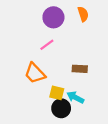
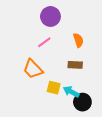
orange semicircle: (83, 14) -> (78, 40), moved
black circle: (61, 108) -> (82, 102), moved

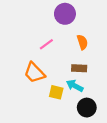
purple circle: (50, 16) -> (65, 14), moved
cyan arrow: (71, 92) -> (75, 86), moved

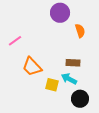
orange semicircle: (82, 42) -> (80, 31), moved
pink line: (46, 44) -> (15, 41), moved

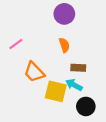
orange semicircle: (80, 31) -> (64, 45), moved
yellow square: (52, 85) -> (56, 91), size x1.5

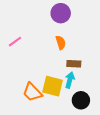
orange trapezoid: (34, 72) -> (32, 92), moved
cyan arrow: (74, 85) -> (70, 80), turned 77

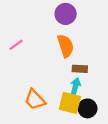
orange semicircle: (61, 43) -> (66, 46), size x1.5
yellow square: (53, 86) -> (70, 103), moved

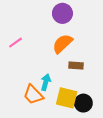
orange semicircle: (66, 46) -> (62, 44), turned -115
cyan arrow: (75, 86) -> (46, 82), moved

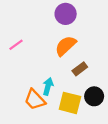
brown rectangle: (76, 66) -> (80, 69), turned -40
black circle: (83, 103) -> (94, 96), moved

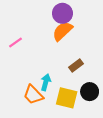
orange semicircle: (66, 46) -> (62, 31), moved

